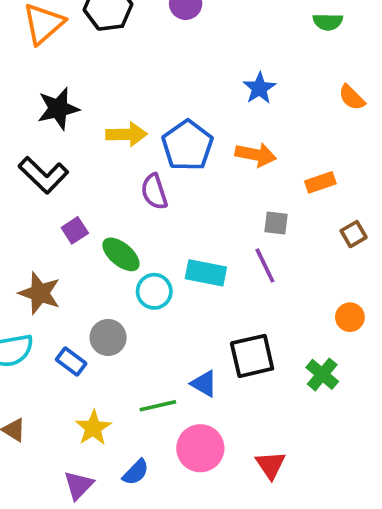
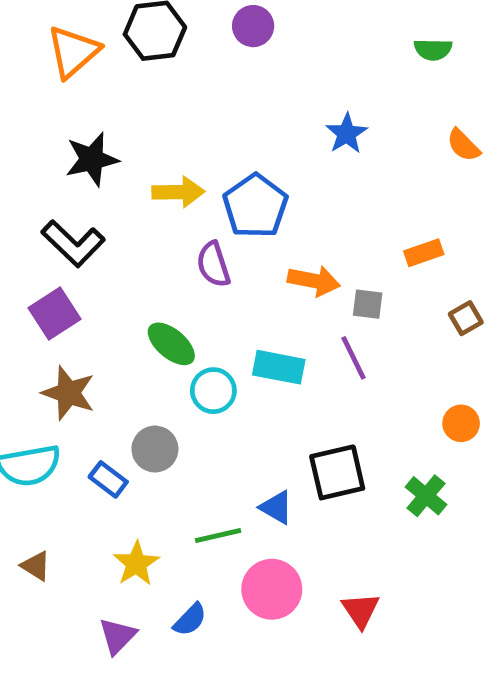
orange arrow: (256, 155) -> (314, 281), moved
purple square: (75, 230) -> (54, 313), moved, size x1.5

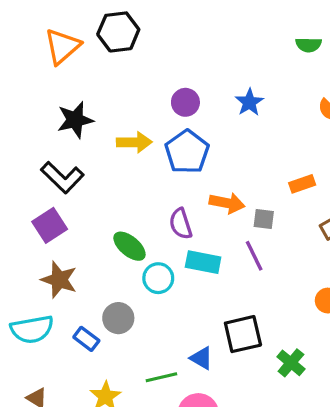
purple circle: (253, 26) -> (185, 102), moved
purple semicircle: (213, 264) -> (181, 224), moved
green cross: (426, 496) -> (291, 363), moved

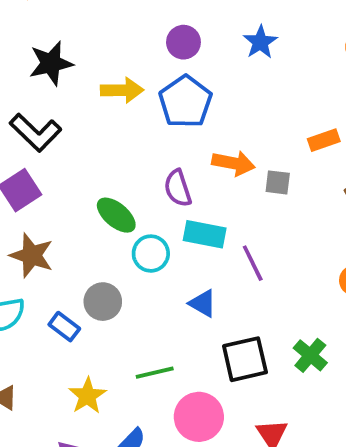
purple line: (254, 256) -> (253, 263), moved
black square: (243, 334) -> (245, 359), moved
blue triangle: (201, 358) -> (203, 303), moved

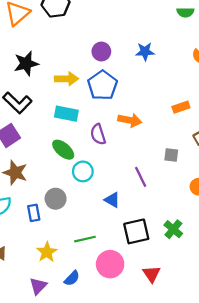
blue star: (260, 42) -> (145, 51), turned 30
gray square: (278, 182) -> (171, 155), moved
cyan rectangle: (205, 234) -> (66, 114), moved
blue rectangle: (64, 327) -> (34, 213), turned 42

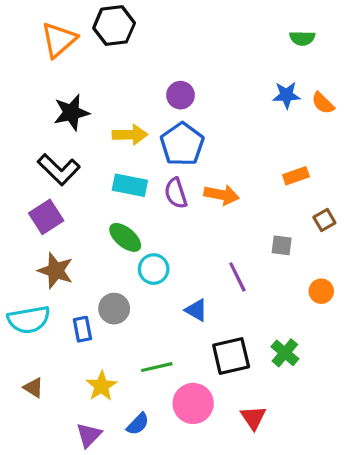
blue star: (145, 51) -> (286, 95), moved
purple semicircle: (98, 134) -> (176, 193), moved

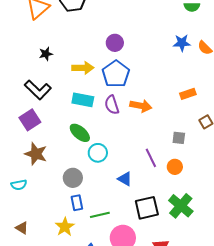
black star: (71, 113) -> (46, 54), size x0.6
orange circle: (321, 291) -> (175, 167), moved
cyan semicircle: (29, 320) -> (19, 185), size x0.6
blue rectangle: (82, 329) -> (77, 203), moved
green cross: (285, 353) -> (181, 206), size x1.4

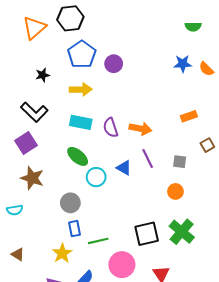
blue pentagon: (116, 74) -> (82, 54), moved
purple line: (151, 158) -> (148, 158), moved
blue triangle: (125, 179) -> (124, 168), moved

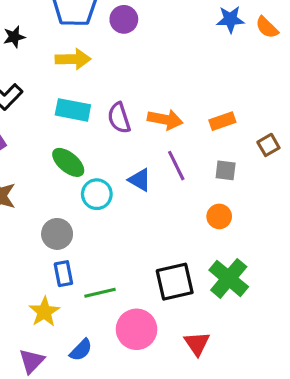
orange rectangle: (189, 116) -> (222, 121), moved

